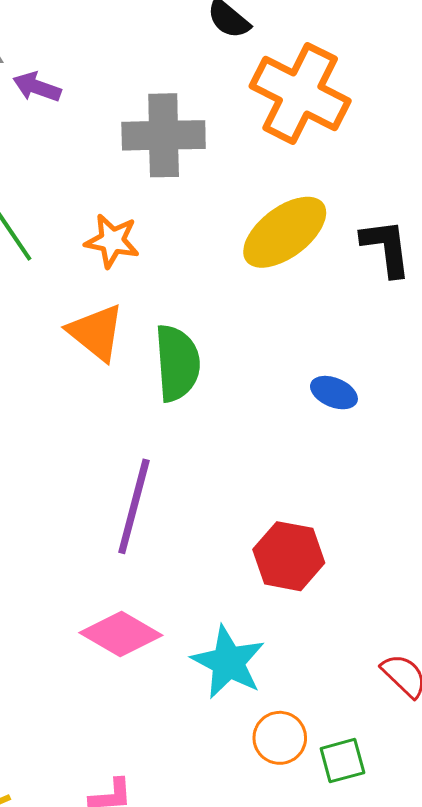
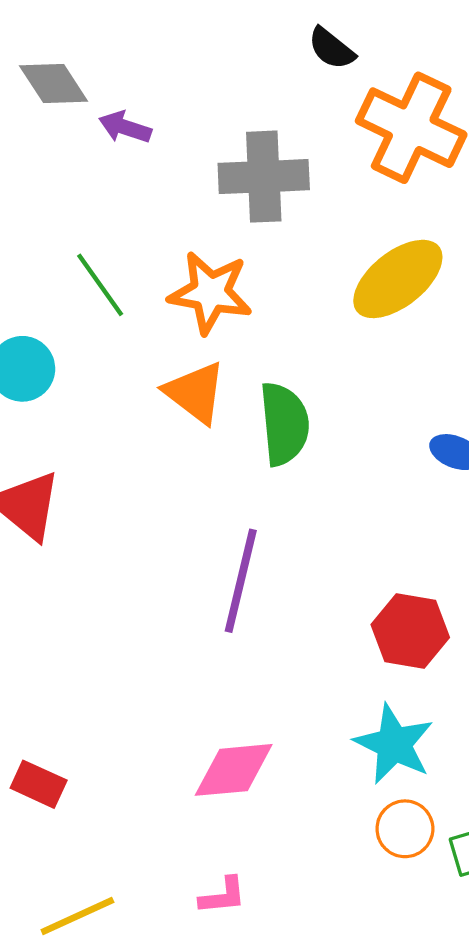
orange star: (112, 241) -> (210, 293), size x1.4
pink diamond: (121, 634) -> (234, 770), moved, turned -34
cyan star: (228, 662) -> (394, 744), moved

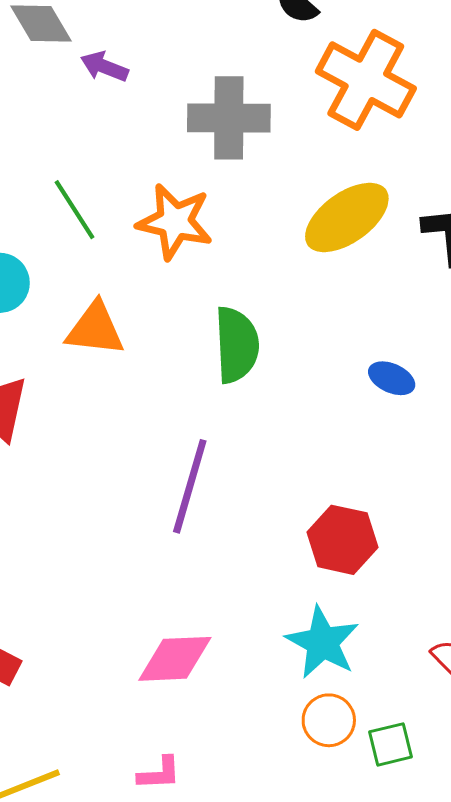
orange triangle: (195, 392) -> (95, 329), moved, turned -34

